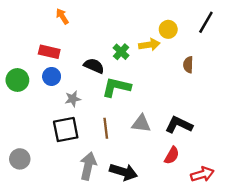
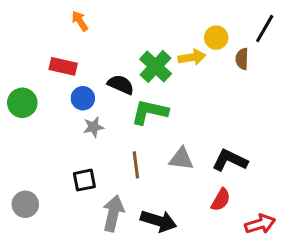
green cross: (121, 52) -> (156, 66), size x1.5
brown semicircle: (188, 65) -> (242, 59), moved
blue circle: (52, 76) -> (83, 98), moved
black square: (66, 129) -> (84, 180), moved, size x0.7

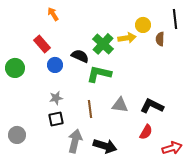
black line: (265, 29) -> (175, 19), turned -36
red rectangle: (63, 66) -> (42, 44), turned 36
gray star: (93, 127) -> (56, 98), moved

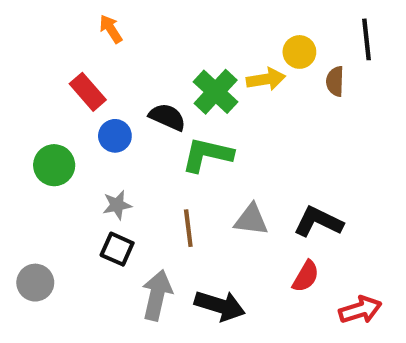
green circle: (15, 68) -> (54, 165), moved
black square: (56, 119) -> (117, 249), turned 35

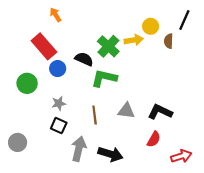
black line: (367, 39) -> (184, 20), turned 30
red rectangle: (88, 92) -> (44, 46), size x1.4

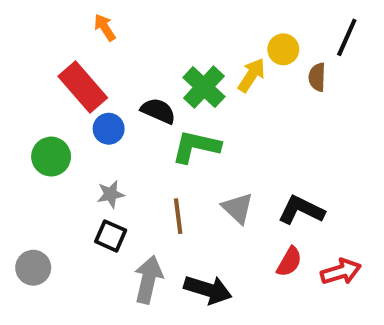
yellow arrow: (134, 40) -> (252, 75), turned -48
gray triangle: (126, 111) -> (238, 208), turned 36
red arrow: (181, 156) -> (341, 272), moved

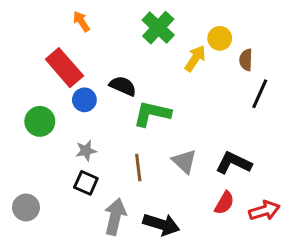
black line: (347, 37) -> (260, 94), moved
green cross: (204, 87) -> (158, 28), moved

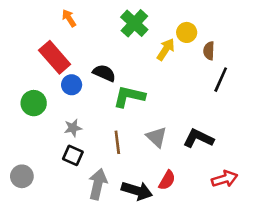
red semicircle: (224, 203) -> (167, 180), moved

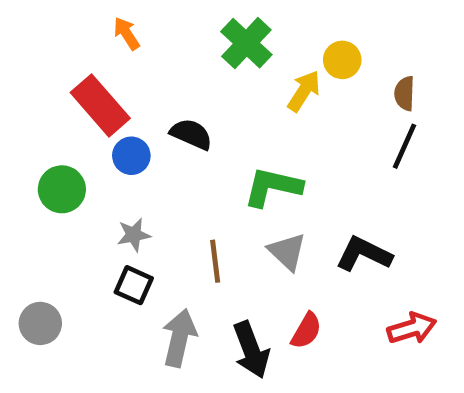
brown semicircle: (209, 51) -> (405, 93), moved
green L-shape: (129, 97) -> (273, 187), moved
black arrow: (137, 191) -> (251, 350), turned 52

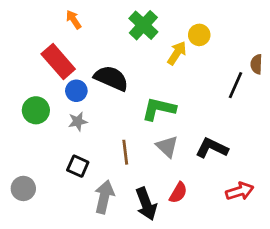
brown semicircle: (405, 93) -> (256, 64), moved
black semicircle: (191, 134) -> (111, 78), size x1.4
gray star: (134, 235) -> (78, 121), moved

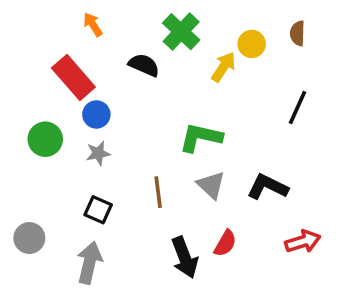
brown semicircle: (256, 64) -> (298, 33), moved
black semicircle: (111, 78) -> (144, 65), moved, size x0.7
gray arrow: (104, 197) -> (89, 263), moved

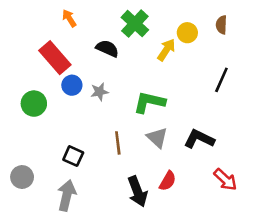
gray star: (98, 153) -> (99, 92), moved
red arrow: (303, 242) -> (225, 180), turned 60

